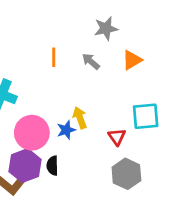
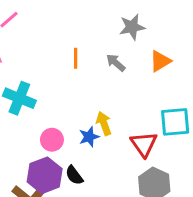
pink circle: (32, 133) -> (52, 140), size x0.6
red triangle: (117, 137) -> (144, 144), size x1.4
black semicircle: (52, 166) -> (74, 175), turned -36

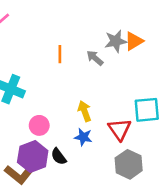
gray star: (132, 27) -> (116, 41), moved
orange triangle: (160, 61) -> (134, 41), moved
blue star: (89, 137) -> (83, 137), moved, turned 30

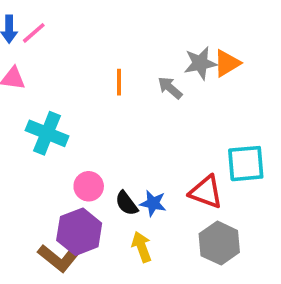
yellow arrow: (85, 111) -> (142, 247), moved
red triangle: (120, 129) -> (206, 192), turned -35
black semicircle: (59, 157) -> (127, 203), moved

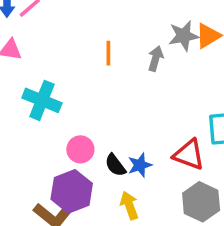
gray arrow: (170, 88) -> (156, 58), turned 65
blue star: (153, 203) -> (140, 165), turned -30

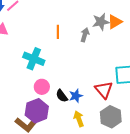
cyan cross: (42, 100) -> (34, 59), moved
red triangle: (189, 155) -> (104, 90), turned 30
yellow arrow: (129, 205) -> (79, 119), moved

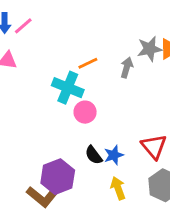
orange line: (58, 32) -> (88, 63), turned 64
cyan cross: (34, 59) -> (68, 88), moved
pink circle: (42, 87) -> (85, 112), moved

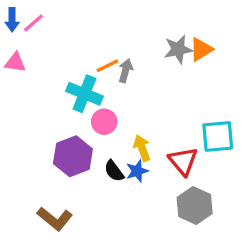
gray arrow: (127, 68) -> (126, 71), moved
purple hexagon: (58, 177) -> (73, 156), moved
yellow arrow: (118, 188) -> (142, 148), moved

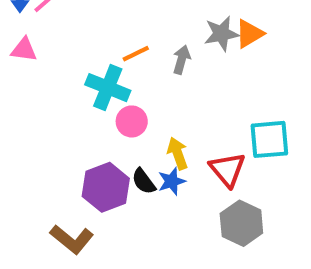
gray arrow: (126, 71) -> (182, 60), moved
purple hexagon: (73, 156) -> (106, 187), moved

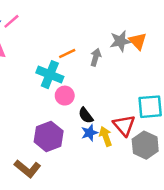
orange triangle: (249, 34) -> (138, 41), turned -42
yellow arrow: (178, 153) -> (106, 136), moved
black semicircle: (144, 181) -> (86, 115), moved
gray hexagon: (241, 223) -> (145, 145), moved

